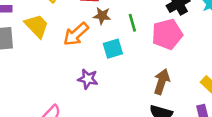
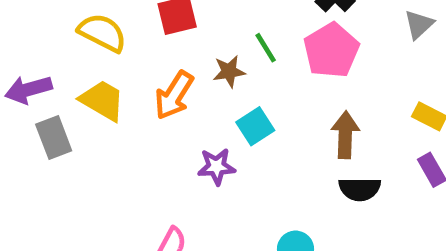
brown star: (102, 16) -> (229, 71), moved
cyan square: (113, 49) -> (255, 126), moved

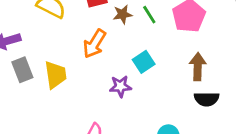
brown star: (229, 71) -> (123, 14), moved
yellow trapezoid: (102, 100) -> (55, 75), moved, turned 52

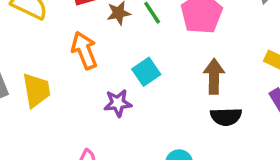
orange arrow: (95, 44) -> (84, 50), turned 128

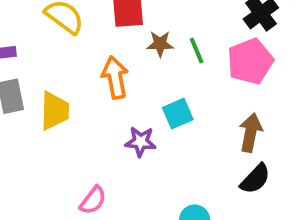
black semicircle: (226, 117) -> (255, 179), turned -56

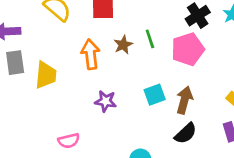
brown star: (160, 44) -> (123, 45), moved, turned -30
cyan square: (178, 114) -> (155, 95), moved
pink semicircle: (93, 200) -> (69, 141), turned 35

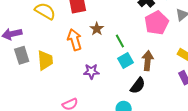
green line: (150, 39) -> (120, 41), moved
pink pentagon: (188, 49) -> (156, 23), moved
black semicircle: (186, 133) -> (138, 86), moved

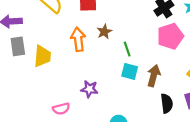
cyan square: (126, 61) -> (130, 71), turned 35
purple star: (91, 71) -> (89, 89), moved
black semicircle: (138, 86) -> (167, 103), moved, turned -54

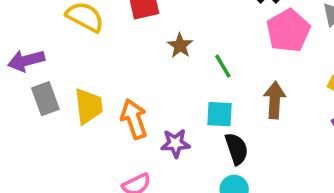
orange arrow: (78, 39) -> (134, 119), moved
cyan square: (130, 71) -> (220, 114), moved
black semicircle: (167, 103) -> (237, 149), moved

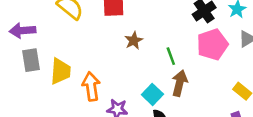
green line: (223, 66) -> (171, 56), moved
brown arrow: (275, 100) -> (180, 83), moved
cyan square: (220, 114) -> (152, 94), turned 30

